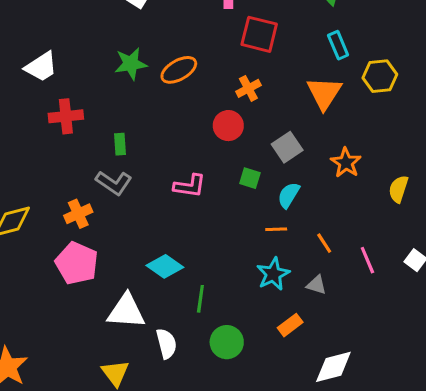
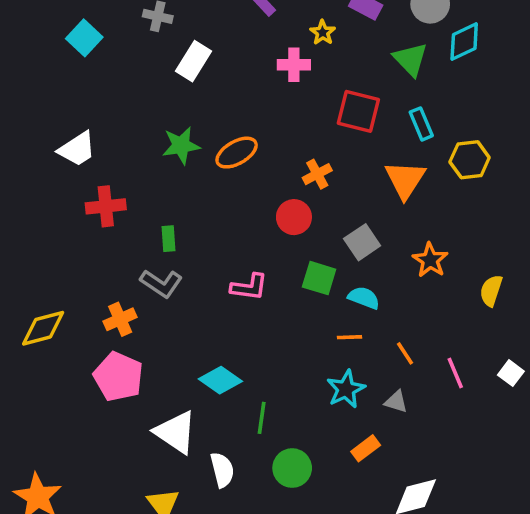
red square: (259, 34) -> (358, 111), moved
green square: (250, 178) -> (319, 278), size x1.4
cyan semicircle: (289, 195) -> (364, 298), turned 80
white triangle: (126, 311) -> (176, 432), turned 30

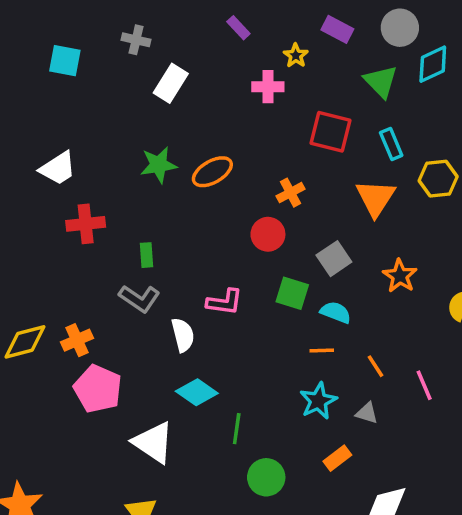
cyan square: (84, 38) -> (65, 61), turned -32
orange cross: (120, 319) -> (77, 340), moved
white semicircle: (222, 470) -> (183, 335), moved

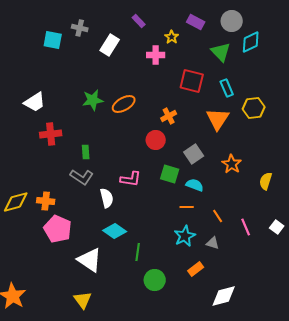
cyan square: (65, 61) -> (53, 40), moved
white rectangle: (171, 83) -> (110, 45), moved
orange cross: (77, 340) -> (46, 201), turned 30

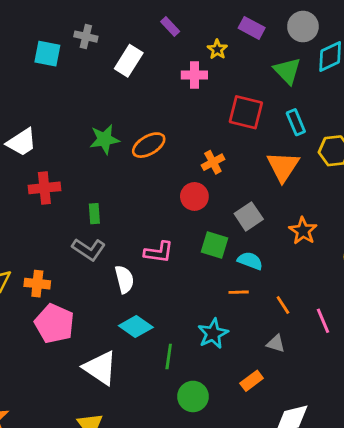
cyan star: (185, 236) -> (213, 334), moved

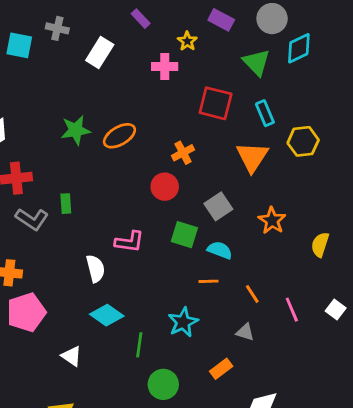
gray L-shape: (89, 249) -> (32, 219), moved
pink pentagon: (54, 324) -> (26, 312), turned 30
white triangle: (100, 368) -> (71, 356), size x0.6

